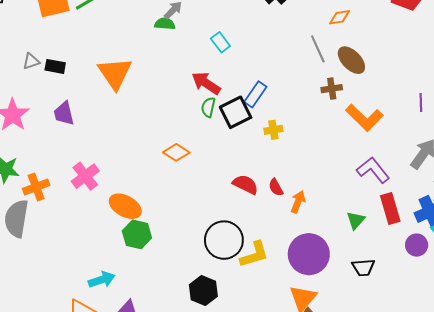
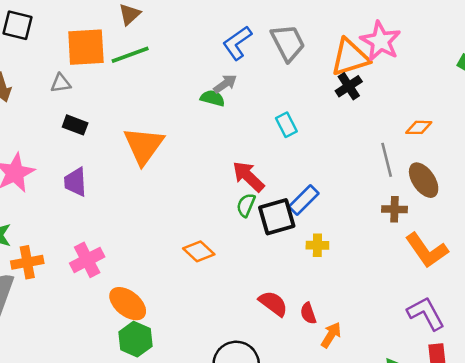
cyan rectangle: (220, 42) -> (286, 125), moved
gray triangle: (31, 61) -> (61, 83), moved

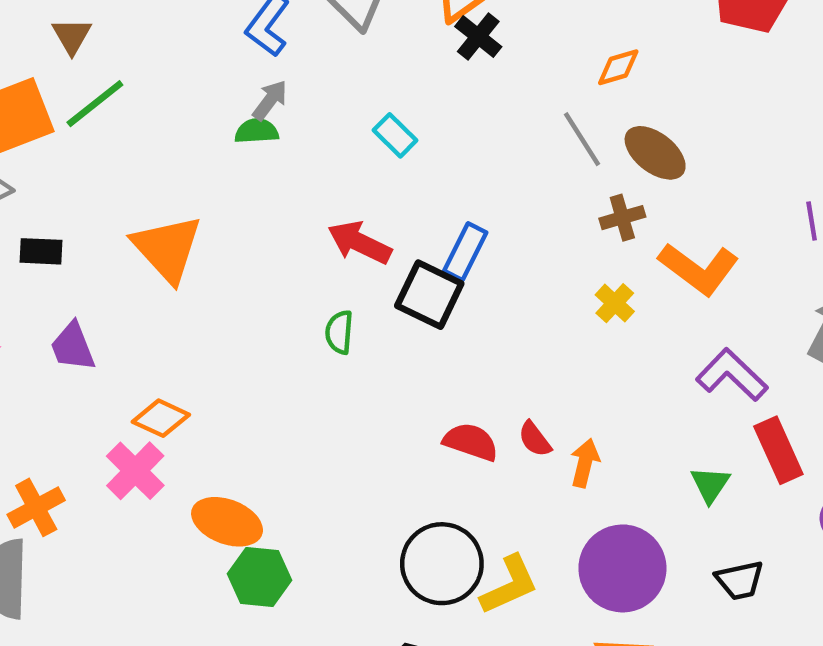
green semicircle: (246, 205) -> (339, 332), moved
black square: (277, 217) -> (429, 295), turned -30
yellow cross: (317, 245) -> (615, 303), moved, turned -30
orange diamond: (199, 251) -> (161, 418), moved

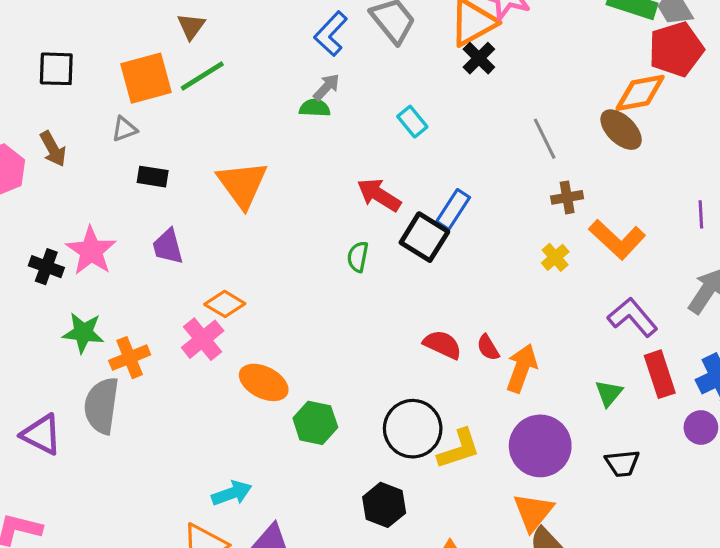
orange diamond: (618, 67) -> (640, 93), moved, size x1.6
brown ellipse: (655, 153) -> (621, 130), moved
orange arrow: (585, 463) -> (522, 368), size x1.4
green hexagon: (260, 577) -> (315, 423), moved

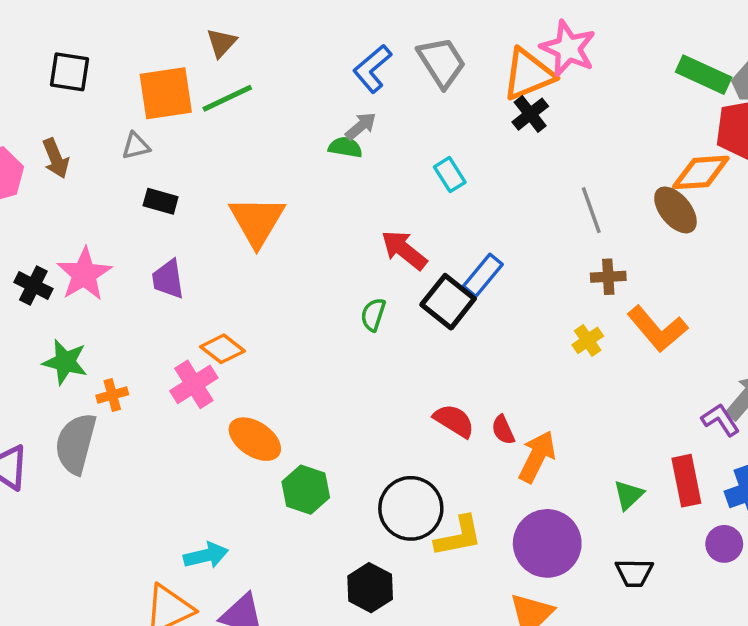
purple L-shape: (633, 317) -> (720, 420), moved, size x0.7
orange cross: (130, 358) -> (112, 395), size x0.7

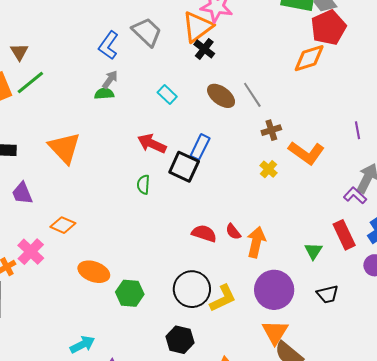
brown ellipse: (675, 210) -> (221, 96), moved
pink cross: (194, 384) -> (31, 252), moved

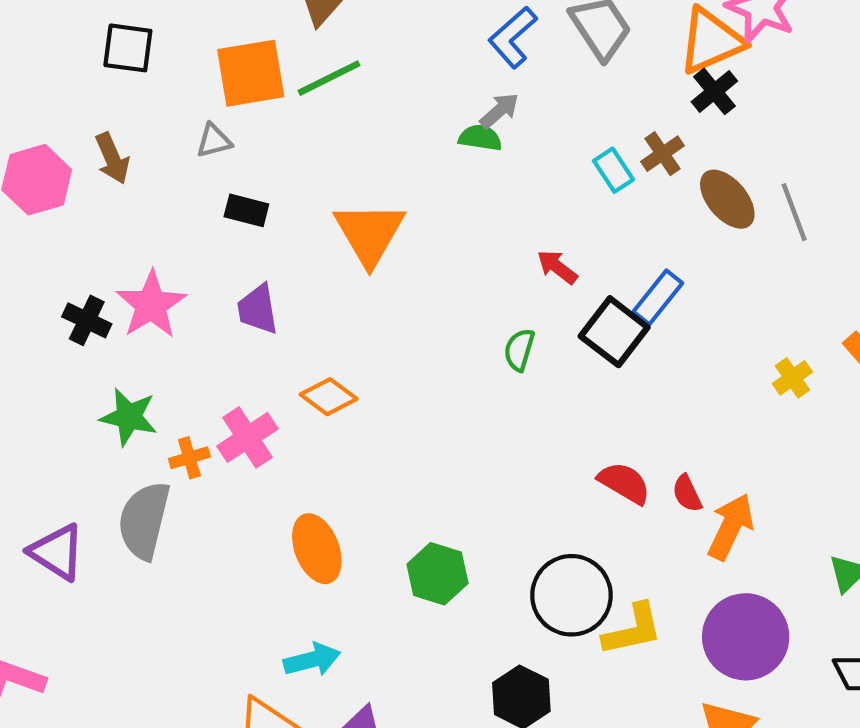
brown cross: (271, 130) -> (663, 154), moved, turned -30
red arrow: (152, 144) -> (557, 267), size x0.7
orange ellipse: (94, 272) -> (317, 549), moved, turned 36

